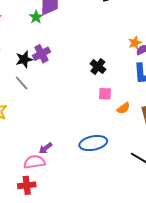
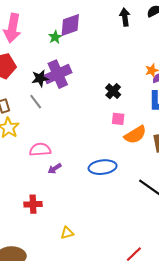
purple cross: (41, 54) -> (58, 74), size x1.5
orange semicircle: (123, 108) -> (135, 135), size x1.6
pink semicircle: (34, 162) -> (40, 150), moved

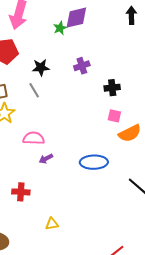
purple cross: (58, 74) -> (82, 66), moved, size x0.6
black cross: (113, 91) -> (112, 88), turned 35

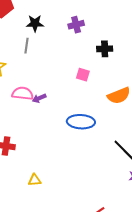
gray line: (34, 90) -> (27, 46), turned 35
pink square: (114, 116) -> (83, 75), moved
purple arrow: (46, 159) -> (39, 98), moved

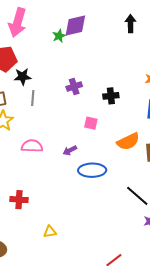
black star: (35, 23) -> (23, 77), moved
purple cross: (76, 25) -> (74, 86), moved
purple arrow: (39, 98) -> (70, 150), moved

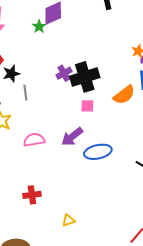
black cross: (111, 96) -> (85, 77), moved, size x1.8
orange semicircle: (128, 142) -> (124, 95), moved
purple arrow: (70, 150) -> (72, 137), size x1.6

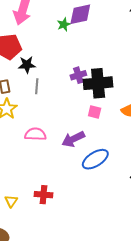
blue ellipse: (98, 152) -> (95, 159), turned -32
red cross: (32, 195) -> (44, 195), moved
yellow triangle: (68, 220) -> (11, 201), moved, turned -48

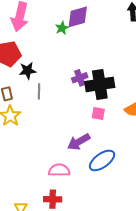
pink semicircle: (35, 134) -> (59, 170), moved

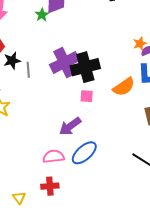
purple cross: (80, 78) -> (65, 62), size x1.8
gray line: (39, 91) -> (28, 70), moved
blue ellipse: (102, 160) -> (84, 153), moved

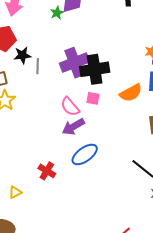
pink semicircle: (53, 156) -> (70, 107), moved, turned -130
red cross: (50, 186) -> (47, 171), moved, turned 30
yellow triangle: (19, 198) -> (15, 192), turned 32

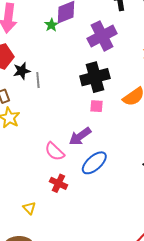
purple cross: (75, 63) -> (102, 36), moved
pink semicircle: (70, 107) -> (55, 152), moved
yellow triangle: (15, 192) -> (29, 208), turned -40

